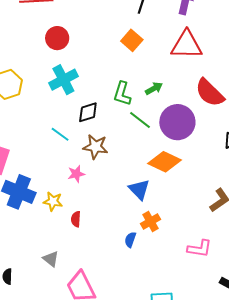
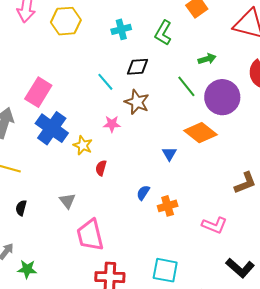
cyan cross: (63, 80) -> (121, 29), size x0.7
green L-shape: (122, 94) -> (163, 33), moved
blue triangle: (139, 189) -> (169, 154), size x0.7
orange cross: (151, 221) -> (168, 206), moved
blue semicircle: (130, 240) -> (143, 193), moved

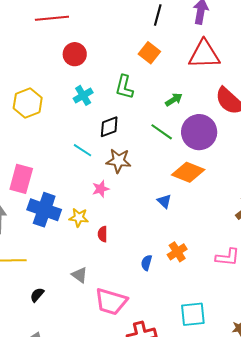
blue semicircle: (143, 193) -> (146, 263), moved
black semicircle: (21, 208) -> (37, 295), turned 42
pink trapezoid: (90, 235) -> (111, 302), turned -44

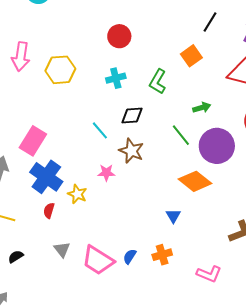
blue triangle: (164, 201) -> (173, 216), moved
red semicircle: (103, 234) -> (49, 211), moved
pink trapezoid: (111, 302) -> (98, 260), moved

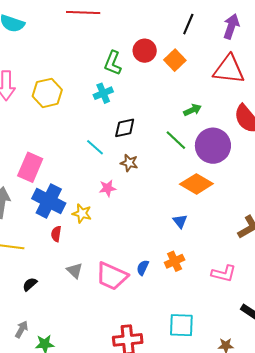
red circle: (119, 36) -> (145, 51), moved
green L-shape: (158, 82) -> (113, 63), moved
brown star: (131, 151) -> (129, 163), size x0.7

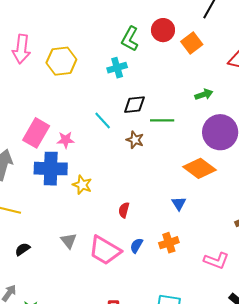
green line: (176, 140) -> (162, 120), moved, turned -50
pink star: (108, 188) -> (66, 140), moved
blue cross: (49, 201) -> (51, 169), turned -32
red semicircle: (56, 234) -> (124, 210), moved

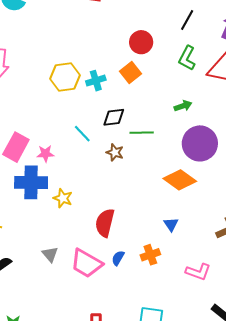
green L-shape: (130, 39) -> (187, 58), moved
orange square: (192, 43) -> (131, 72), moved
yellow hexagon: (61, 61) -> (65, 77), moved
blue triangle: (179, 203) -> (171, 224), moved
red semicircle: (124, 210) -> (105, 223), size x1.8

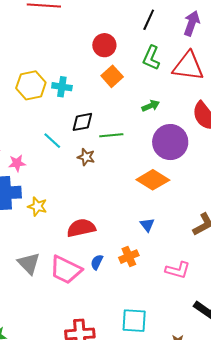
orange square: (131, 72) -> (112, 76), moved
cyan cross: (96, 81) -> (62, 87), turned 30
red semicircle: (105, 223) -> (81, 228), turned 68
gray triangle: (50, 254) -> (29, 263), size x1.4

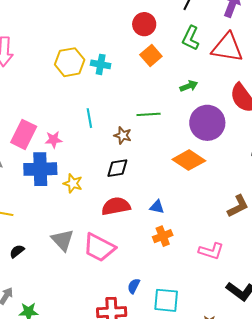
black diamond: (82, 122) -> (117, 168), moved
cyan line: (52, 141) -> (89, 118), turned 36
blue triangle: (147, 225) -> (157, 207), moved, turned -42
blue semicircle: (97, 262) -> (134, 286), moved

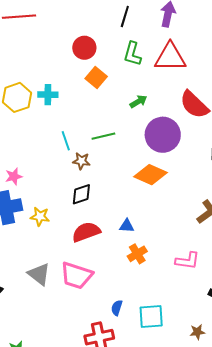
cyan line: (89, 118) -> (66, 141), moved

